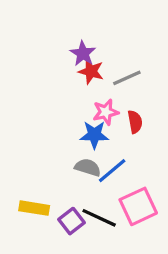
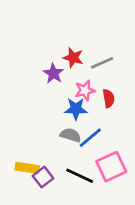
purple star: (83, 53) -> (53, 73), moved
purple square: (71, 221) -> (43, 177), moved

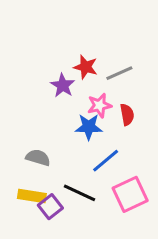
gray semicircle: (71, 135) -> (38, 158), moved
black line: (80, 176) -> (79, 193), moved

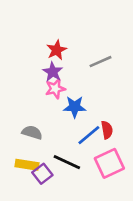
red star: (86, 67) -> (57, 50), moved, turned 30
pink star: (99, 105) -> (55, 89), moved
red semicircle: (127, 115) -> (107, 130), moved

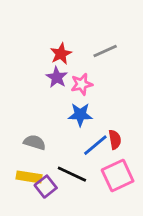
gray line: (100, 62) -> (105, 51), moved
pink star: (55, 89) -> (82, 84), moved

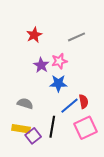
red star: (61, 54) -> (34, 35), moved
purple star: (57, 77) -> (41, 65), moved
black line: (72, 174) -> (52, 127), turned 75

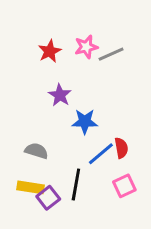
pink star: (59, 61) -> (86, 47), moved
pink square: (86, 128) -> (124, 186), size x0.7

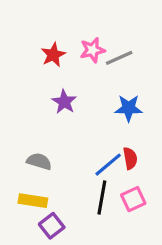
blue star: (85, 122) -> (129, 108), moved
black line: (76, 185) -> (102, 198), moved
purple square: (48, 198) -> (52, 226), moved

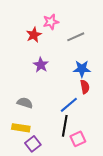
pink star: (92, 50) -> (51, 22), moved
red semicircle: (130, 158) -> (85, 87), moved
pink square: (133, 199) -> (78, 139), moved

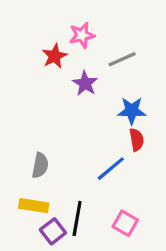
purple star: (41, 65) -> (85, 83), moved
gray semicircle: (25, 103) -> (40, 165), turned 84
black line: (65, 126) -> (77, 218), moved
pink square: (78, 139) -> (125, 223), turned -35

